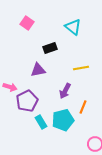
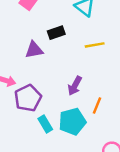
yellow line: (81, 68) -> (95, 45), moved
purple triangle: (38, 70) -> (34, 50), moved

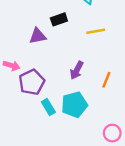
orange line: (97, 106) -> (106, 80), moved

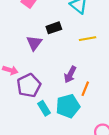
purple triangle: (38, 36) -> (34, 43), turned -42
orange line: (106, 80) -> (85, 89), moved

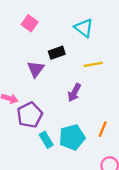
purple arrow: (70, 75) -> (74, 93), moved
orange line: (85, 89) -> (103, 129), moved

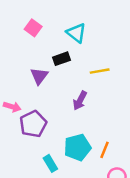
cyan triangle: (84, 28) -> (76, 33), moved
orange line: (103, 129) -> (105, 150), moved
cyan rectangle: (46, 140) -> (50, 163), moved

